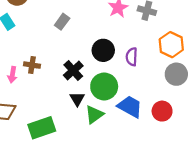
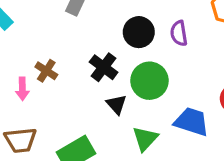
brown cross: (32, 65) -> (46, 71), turned 35
blue trapezoid: (130, 107) -> (192, 122), moved
green triangle: (94, 115) -> (145, 139), moved

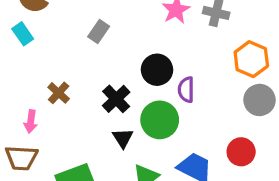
purple semicircle: (179, 33) -> (186, 90), moved
pink arrow: (22, 89) -> (31, 121), moved

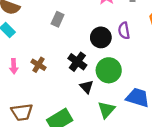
purple semicircle: (186, 90) -> (124, 31), moved
pink arrow: (31, 121) -> (14, 66), moved

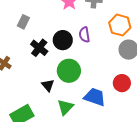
black cross: (77, 62) -> (39, 48), moved

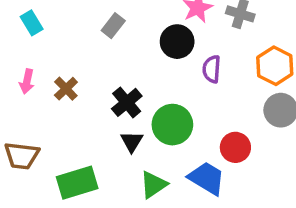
black circle: (63, 40) -> (177, 42), moved
black cross: (39, 48) -> (127, 102), moved
red circle: (122, 83) -> (235, 147), moved

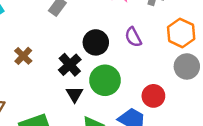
black circle: (177, 42) -> (96, 42), moved
purple semicircle: (212, 69) -> (133, 37), turned -30

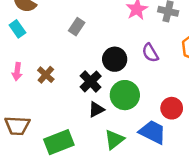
black triangle: (75, 94) -> (96, 109), turned 36

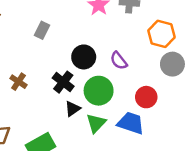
purple semicircle: (150, 53) -> (119, 61), moved
green triangle: (114, 140) -> (96, 123), moved

